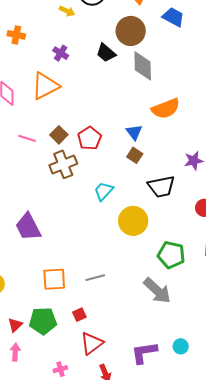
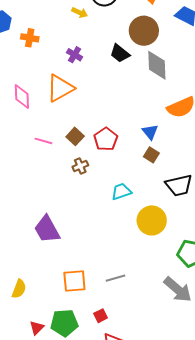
brown cross: (63, 164) -> (80, 166), size x0.6
cyan trapezoid: (104, 191) -> (121, 191), turned 30

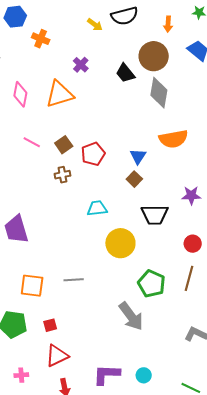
gray line: (115, 278) -> (74, 280), moved

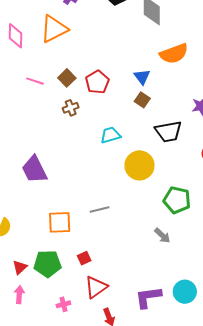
gray arrow: (131, 316) -> (162, 236), size x0.6
pink cross: (21, 375) -> (63, 304), moved
cyan circle: (144, 375) -> (185, 292), size x1.5

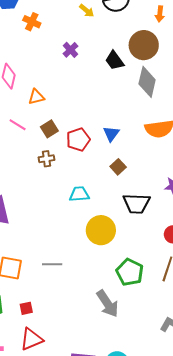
orange triangle: (54, 29) -> (36, 97), moved, size x0.6
blue triangle: (142, 77) -> (111, 134), moved
gray arrow: (162, 236) -> (108, 304), size x1.6

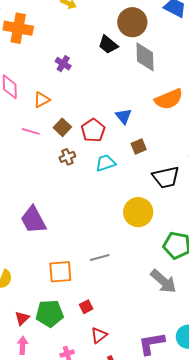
orange cross: (32, 22) -> (18, 28), size x1.6
purple cross: (71, 50) -> (63, 64), moved
brown square: (118, 167) -> (139, 146), turned 35
cyan trapezoid: (79, 194) -> (105, 163), moved
red triangle: (31, 339) -> (99, 335), size x0.7

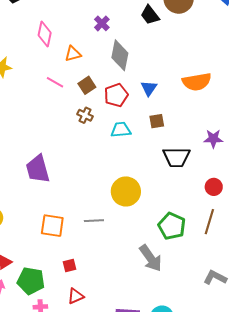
gray diamond: (145, 57) -> (120, 55), moved
brown cross: (67, 157) -> (85, 115), turned 35
yellow circle: (138, 212) -> (126, 191), moved
green pentagon: (50, 314) -> (31, 281), moved

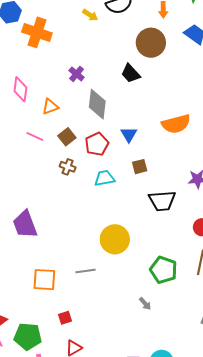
black trapezoid: (150, 15) -> (131, 73), moved
gray arrow: (151, 258) -> (145, 304), size x0.5

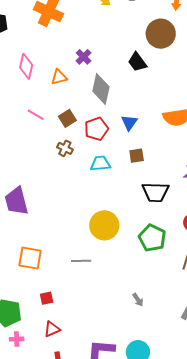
orange triangle: (50, 107) -> (59, 77), moved
green pentagon: (164, 270) -> (152, 238), moved
gray line: (85, 271) -> (81, 261), moved
gray arrow: (145, 304) -> (138, 300), moved

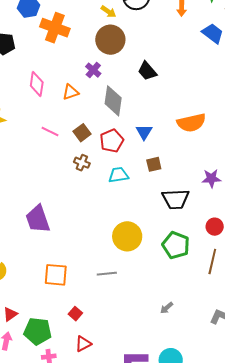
brown circle: (161, 34) -> (110, 40), moved
red square: (47, 298) -> (75, 314), turned -32
gray arrow: (138, 300) -> (167, 308), turned 88

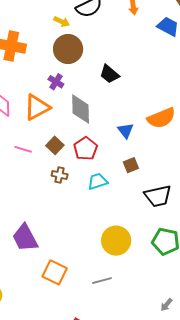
orange triangle: (70, 92) -> (37, 107), size x1.6
blue triangle: (144, 132) -> (126, 131), moved
orange square: (56, 275) -> (55, 272), moved, turned 30

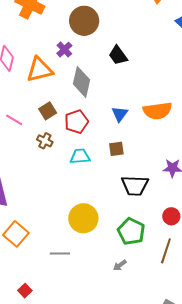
pink line: (23, 149) -> (14, 120), moved
gray arrow: (166, 305) -> (120, 265), moved

